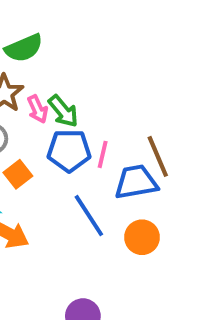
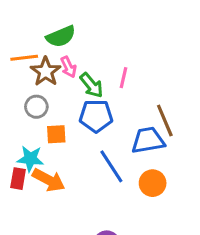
pink arrow: (38, 109) -> (69, 67), moved
pink line: (103, 154) -> (124, 78), moved
orange square: (18, 174) -> (56, 134), turned 35

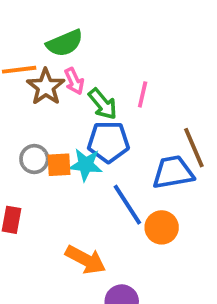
gray circle: (36, 107) -> (34, 159), moved
cyan star: (30, 159) -> (86, 165), moved
orange arrow: (49, 180) -> (86, 260), moved
orange circle: (153, 183) -> (162, 227), moved

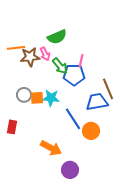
green semicircle: (65, 43) -> (57, 37), moved
brown star: (46, 87) -> (30, 57), turned 30
blue pentagon: (108, 142) -> (74, 75), moved

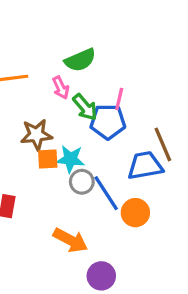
brown star: (30, 57) -> (36, 135), moved
gray circle: (24, 95) -> (82, 182), moved

